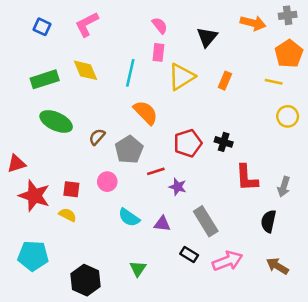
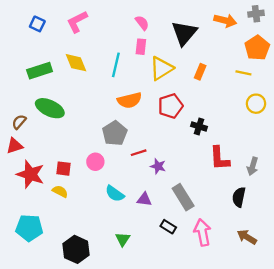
black triangle: (207, 37) -> (184, 33), size x1.4
orange semicircle: (146, 113) -> (130, 100), turned 120
brown semicircle: (97, 137) -> (19, 122), moved
red pentagon: (188, 143) -> (171, 106), moved
pink arrow: (227, 261) -> (202, 232), turned -80

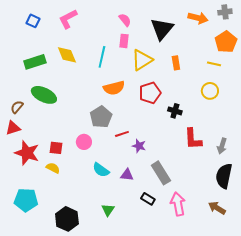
orange rectangle: (200, 72) -> (176, 63), turned -32
yellow circle: (256, 104) -> (210, 91), moved
black semicircle: (239, 197) -> (224, 176), moved, size x1.4

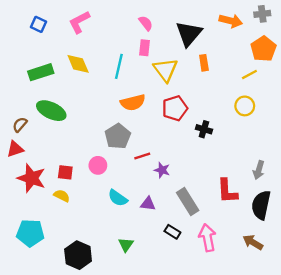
yellow triangle: (142, 60) -> (165, 70), turned -35
orange rectangle: (176, 63) -> (204, 63), moved
yellow line: (214, 64) -> (249, 74), turned -40
red L-shape: (193, 139) -> (227, 191), moved

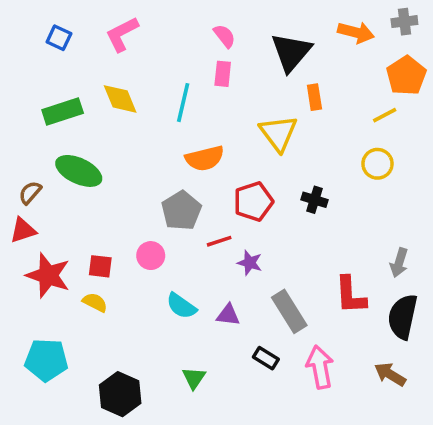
yellow triangle: (165, 70) -> (278, 133), moved
red pentagon: (175, 108) -> (253, 202), moved

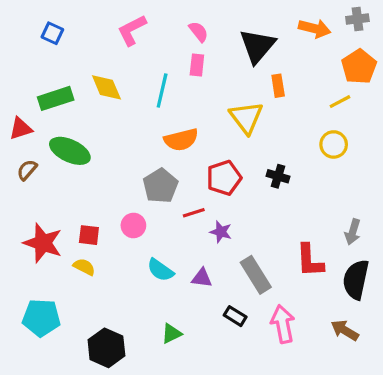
pink L-shape: (122, 34) -> (132, 30), moved
red triangle: (23, 230) -> (21, 129), moved
green triangle: (194, 378) -> (172, 334), turned 30

